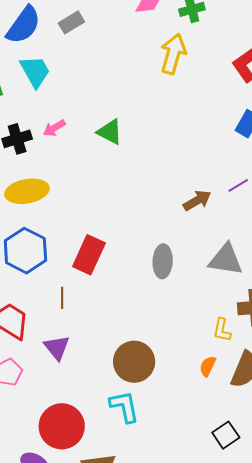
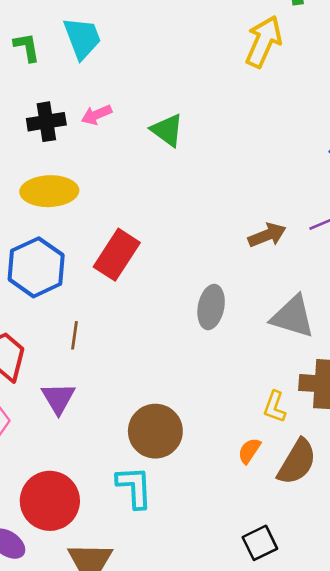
red rectangle: (89, 255) -> (117, 255), moved

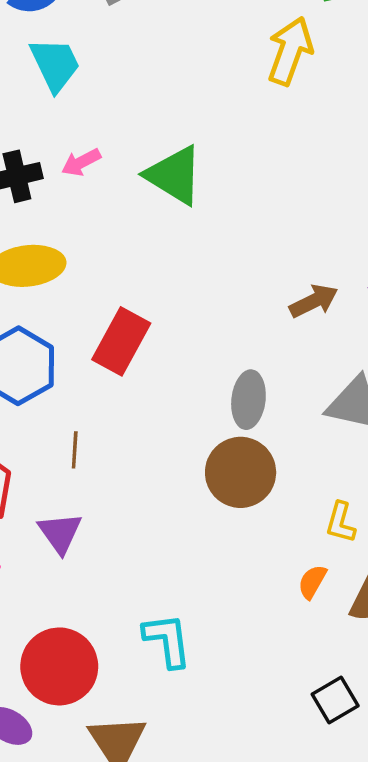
green triangle: (167, 130) -> (174, 175), size x1.4
brown circle: (155, 431) -> (241, 472), moved

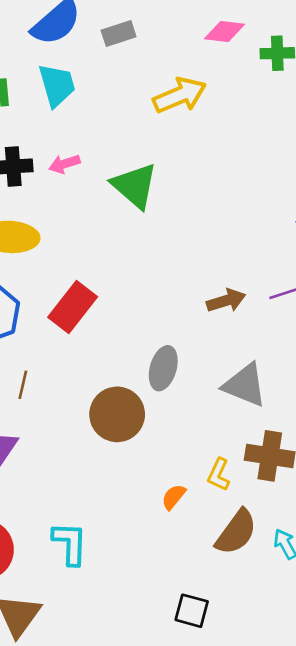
yellow arrow: (290, 51) -> (180, 95), moved, turned 38
brown circle: (241, 472) -> (117, 414), moved
orange semicircle: (312, 582) -> (174, 497), moved
black square: (335, 700) -> (192, 611), turned 36

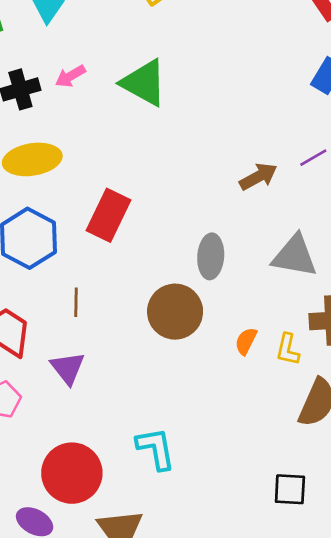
orange semicircle: (174, 497) -> (246, 341), moved

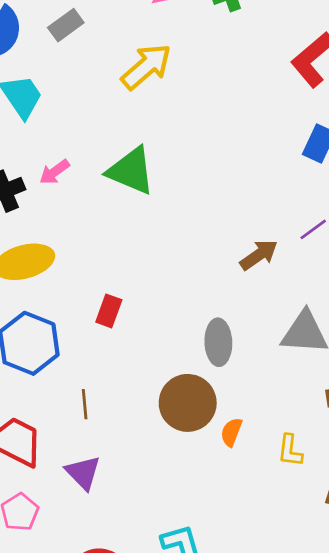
red rectangle: (109, 215) -> (109, 311), size x0.6
orange semicircle: (246, 341) -> (231, 432), moved
yellow L-shape: (288, 349) -> (290, 451), moved

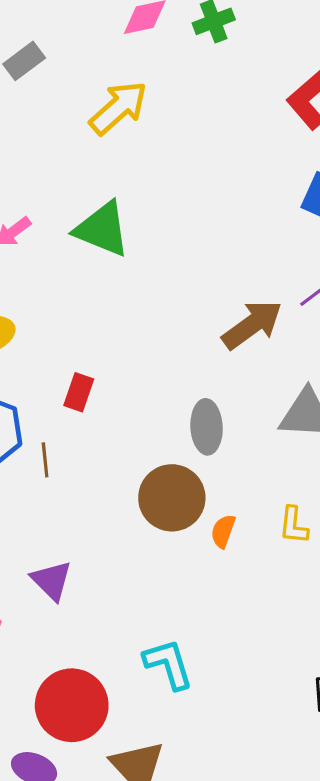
brown arrow: (259, 255) -> (252, 325), size x1.4
brown line: (85, 404) -> (45, 460), moved
yellow L-shape: (290, 451) -> (294, 525), moved

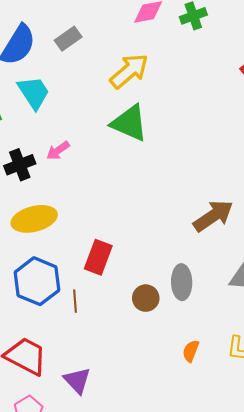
green triangle: (102, 229) -> (129, 123), moved
red rectangle: (79, 392) -> (98, 257), size x1.4
brown circle: (172, 498) -> (146, 298), moved, size x0.6

